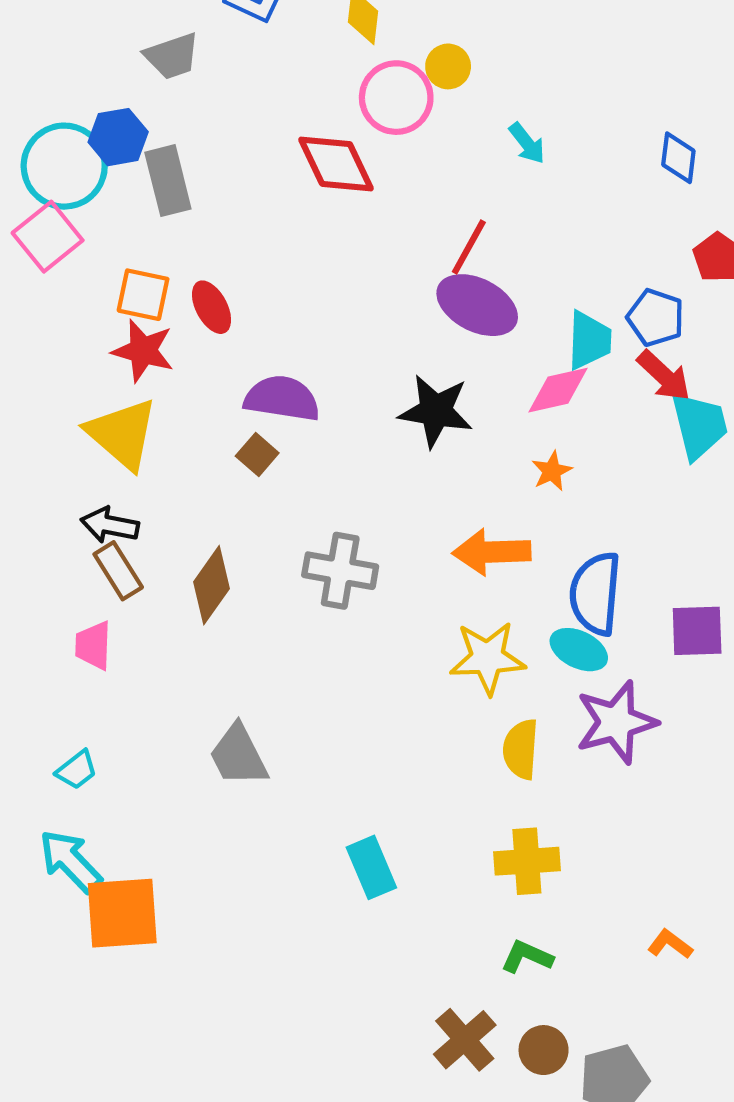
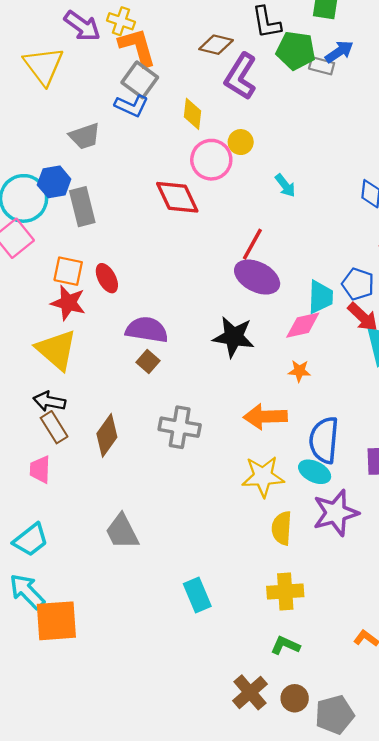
brown square: (257, 455) -> (148, 361), moved
orange star: (552, 471) -> (299, 371), turned 30
cyan trapezoid: (77, 770) -> (31, 540), size x1.5

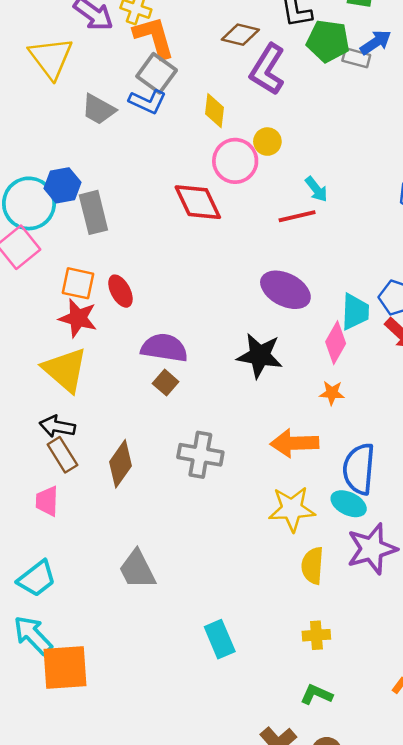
gray trapezoid: (85, 136) -> (99, 109), moved, turned 48
red line: (252, 244) -> (297, 216), moved, turned 48
pink diamond: (303, 325) -> (336, 343), turned -48
yellow cross: (285, 591) -> (316, 635), size x0.7

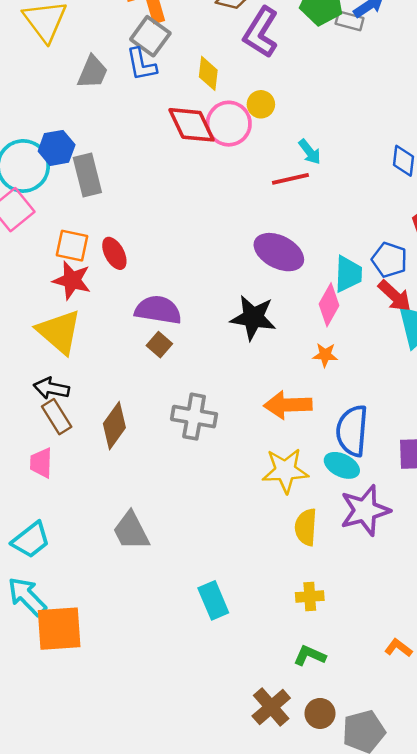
blue L-shape: (148, 102) -> (141, 64), turned 54
gray trapezoid: (99, 109) -> (93, 72), turned -96
red diamond: (198, 202) -> (191, 125), moved

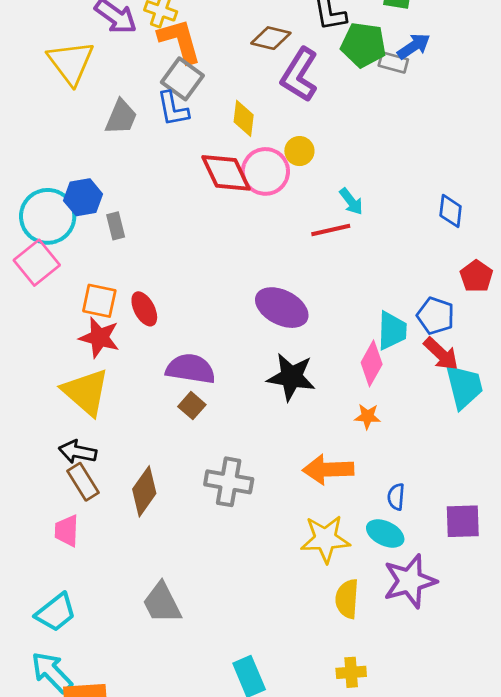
gray rectangle: (87, 175) -> (116, 226), size x0.6
purple ellipse: (279, 252) -> (282, 308), moved
blue semicircle: (352, 431) -> (396, 497), size x0.5

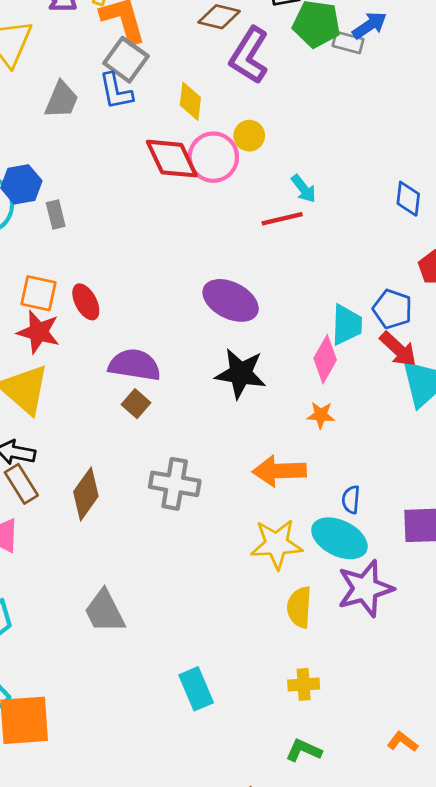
cyan ellipse: (385, 534) -> (339, 538), size x1.4

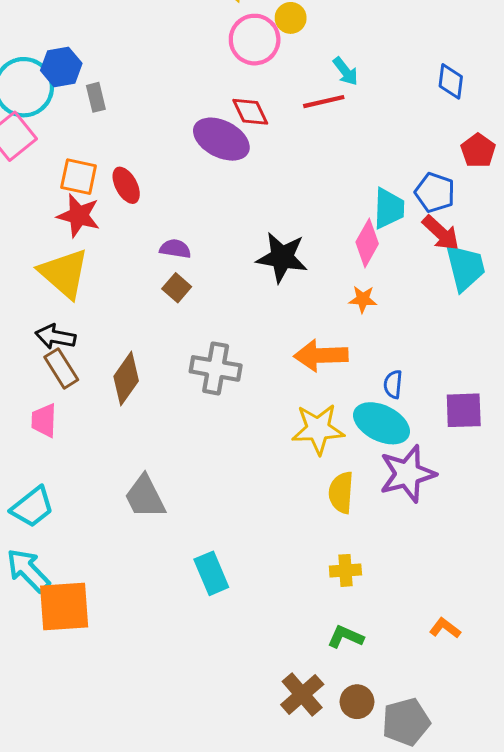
red diamond: (172, 159) -> (250, 112), moved, size x0.7
purple ellipse: (231, 300) -> (221, 139), moved
purple semicircle: (135, 365) -> (175, 249), size x0.6
cyan rectangle: (196, 689) -> (211, 573), moved

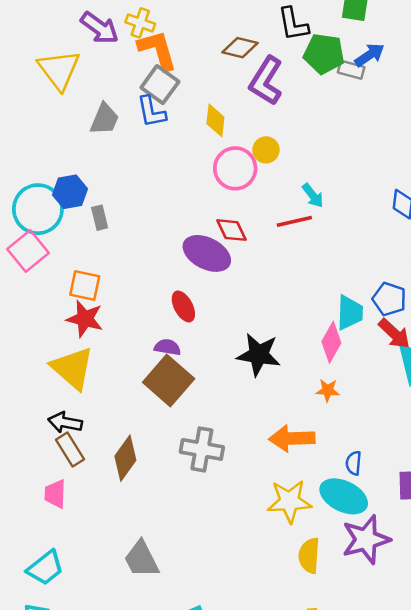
red ellipse: (126, 185) -> (183, 306), moved
brown square: (177, 288) -> (169, 380), size x2.0

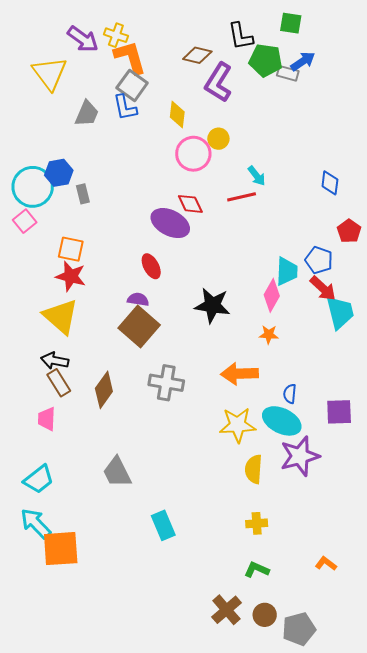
pink square: (28, 251) -> (25, 221), size x0.7

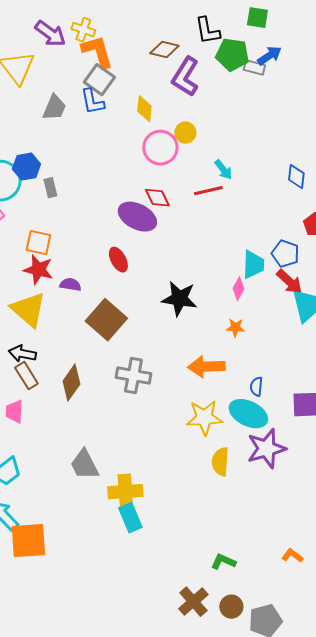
pink diamond: (272, 295) -> (238, 289), size x0.7
purple semicircle: (138, 299) -> (70, 285), moved
yellow cross: (257, 523) -> (125, 492), moved, size x1.6

